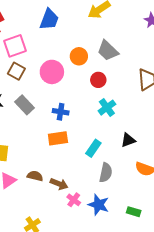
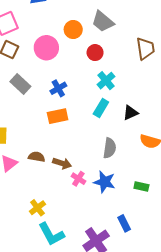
blue cross: (61, 112) -> (58, 88), turned -35
cyan rectangle: (93, 148) -> (101, 108), moved

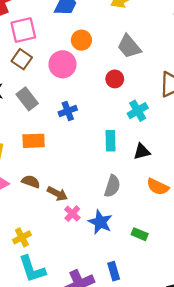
orange circle: (73, 30) -> (81, 40), moved
cyan cross: (106, 81) -> (138, 111), moved
cyan rectangle: (101, 108) -> (110, 141), turned -42
orange rectangle: (58, 116) -> (34, 141), moved

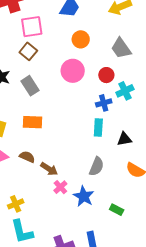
pink circle: (62, 64) -> (73, 71), moved
blue cross: (68, 111) -> (104, 103), moved
cyan cross: (138, 111) -> (125, 91), moved

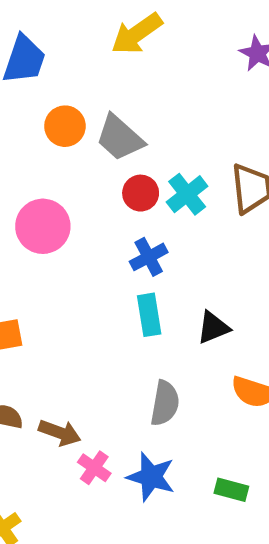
gray trapezoid: (121, 48) -> (120, 138), moved
pink circle: (73, 71) -> (43, 226), moved
cyan cross: (125, 91) -> (187, 194), moved

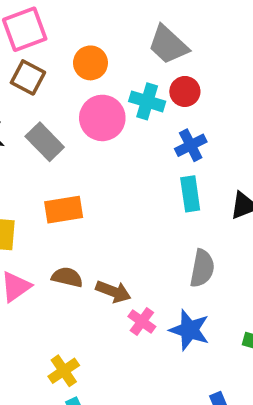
orange circle: (65, 126) -> (90, 63), moved
cyan cross: (187, 194) -> (147, 101), moved, turned -36

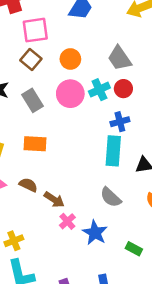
cyan cross: (147, 101) -> (99, 90), turned 36
cyan rectangle: (190, 194) -> (113, 151), size x1.4
gray semicircle: (202, 268) -> (111, 197), turned 110

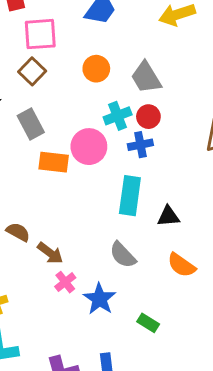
orange circle: (70, 59) -> (96, 69), moved
pink circle: (70, 94) -> (89, 147), moved
blue cross: (120, 122) -> (140, 145), moved
orange rectangle: (35, 144) -> (54, 162), moved

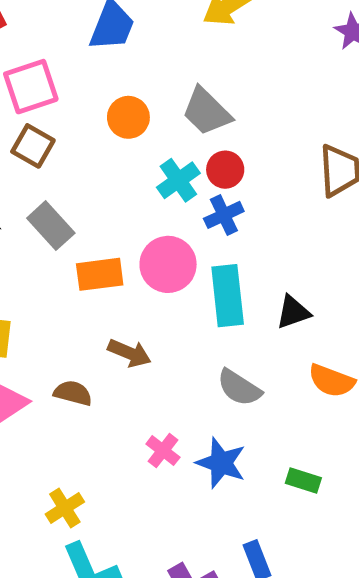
pink circle: (89, 147) -> (168, 264), moved
brown arrow: (50, 253) -> (129, 353), moved

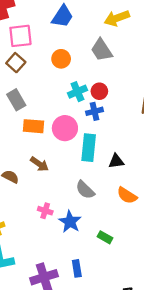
gray trapezoid: (207, 111) -> (102, 50), moved
pink cross: (163, 451) -> (45, 211), turned -32

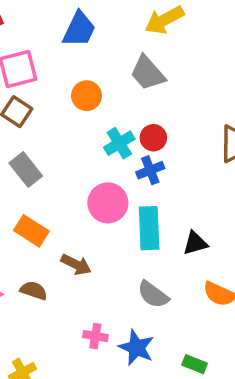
orange rectangle: (34, 126) -> (31, 231), moved, turned 36

